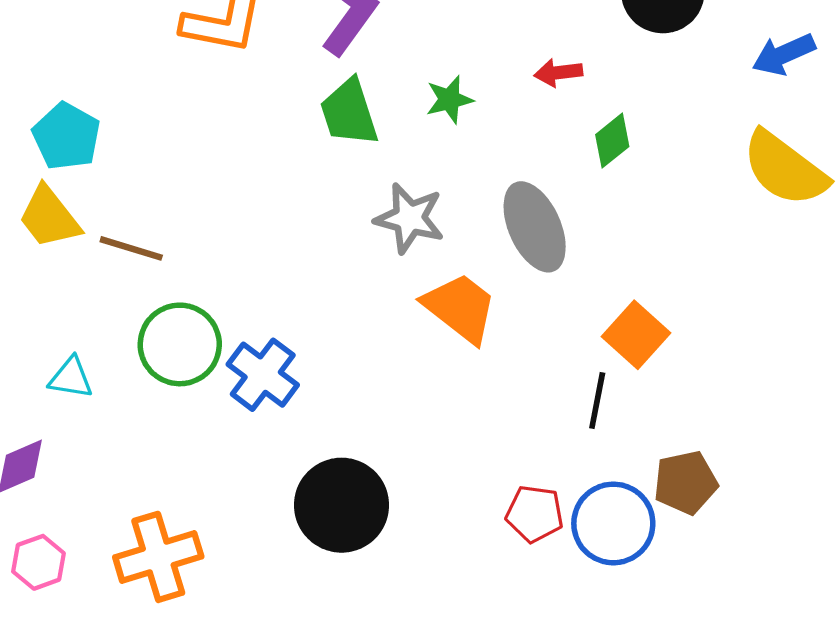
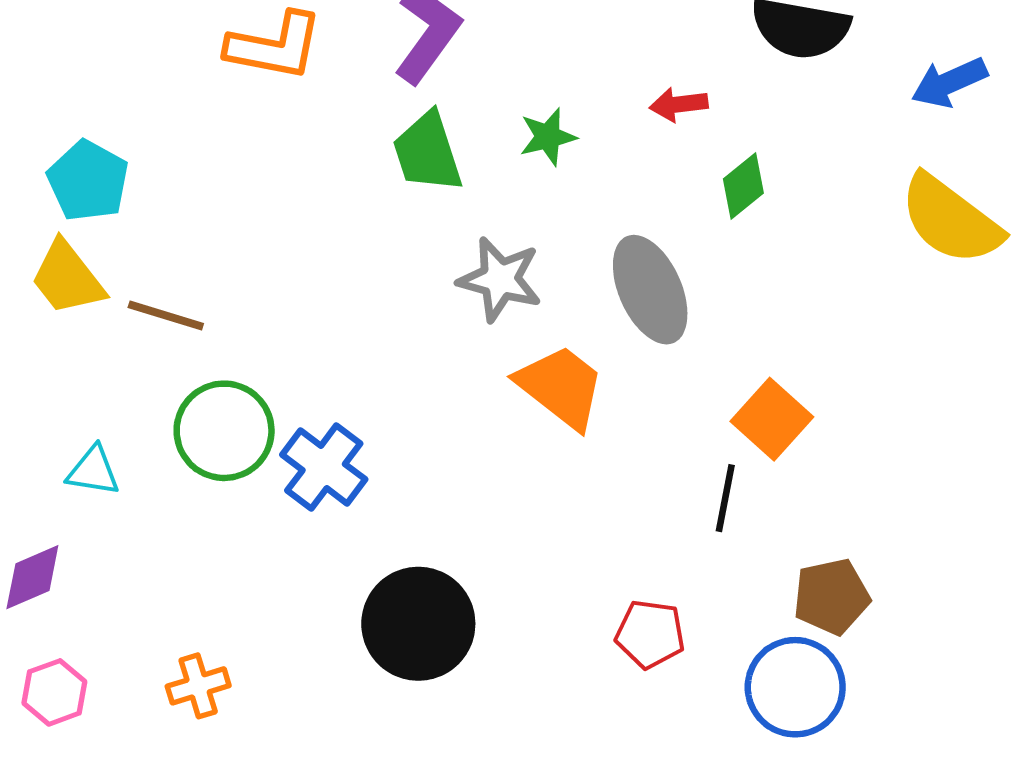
blue circle: (613, 523) -> (795, 687), moved
orange cross: (158, 557) -> (198, 686), size x0.6

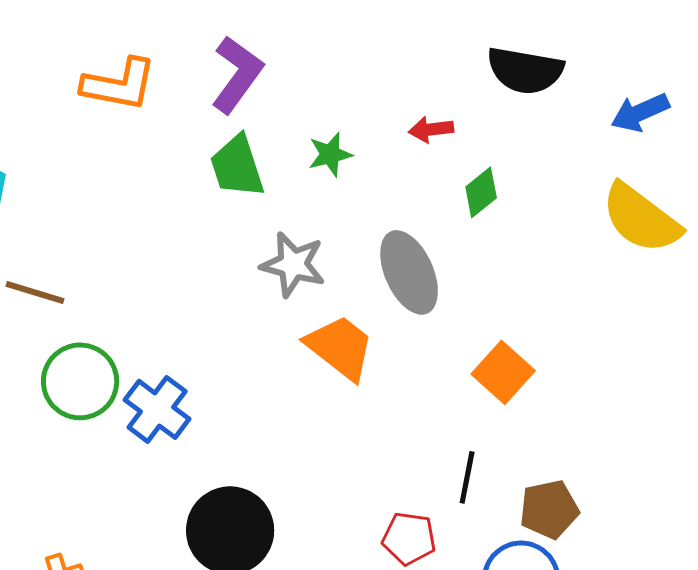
black line: (725, 498) -> (467, 477), moved

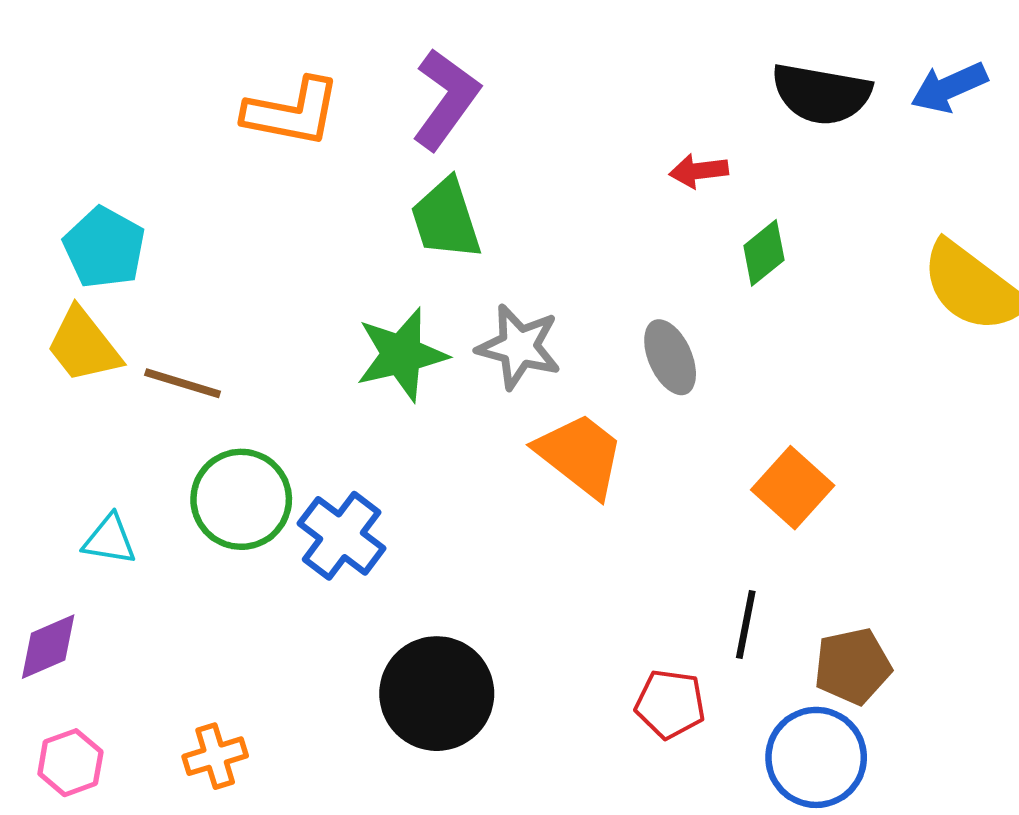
blue arrow: (640, 112) -> (949, 87), moved
green star: (330, 154) -> (402, 355), moved, size x1.6
gray ellipse: (409, 272) -> (670, 357), size x0.7

